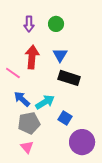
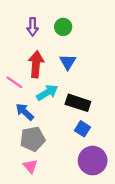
black rectangle: (69, 78) -> (78, 103), moved
cyan arrow: (45, 102) -> (47, 93), moved
blue square: (65, 118) -> (82, 129), moved

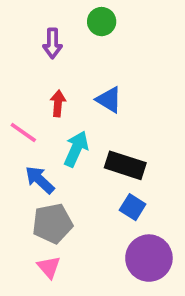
green circle: (63, 27) -> (102, 22), moved
blue triangle: (68, 62) -> (109, 100), turned -30
red arrow: (36, 64) -> (58, 103), size x0.6
cyan arrow: (47, 93) -> (76, 149), turned -35

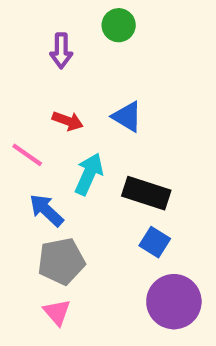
red arrow: (58, 103) -> (68, 121), turned 105

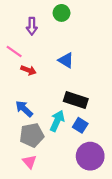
red arrow: (68, 121) -> (28, 70), moved
pink line: (27, 155) -> (14, 52), moved
cyan arrow: (89, 174) -> (57, 121), moved

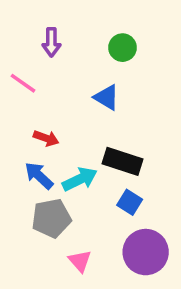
green circle: (62, 13) -> (123, 48), moved
red arrow: (28, 70) -> (46, 138), moved
cyan arrow: (57, 121) -> (80, 179), moved, turned 40
pink triangle: (30, 162) -> (80, 261), moved

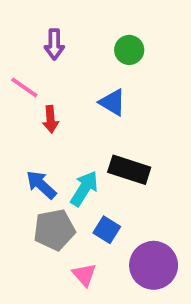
red arrow: (46, 138) -> (51, 119), moved, turned 65
cyan arrow: (80, 179) -> (84, 189), turned -32
blue square: (130, 202) -> (107, 230), moved

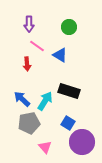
pink line: (24, 87) -> (37, 46), moved
blue square: (107, 230) -> (68, 123), moved

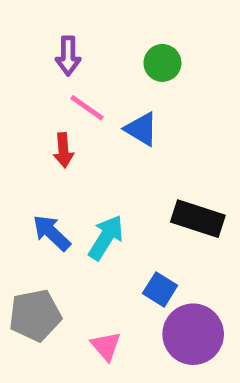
black rectangle: (69, 91) -> (198, 219), moved
gray pentagon: (29, 123) -> (35, 315), moved

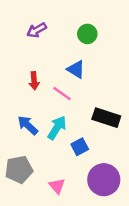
purple arrow: (68, 56) -> (37, 30), turned 60
pink line: (87, 108) -> (62, 93), moved
blue square: (160, 289) -> (80, 147), moved, turned 30

